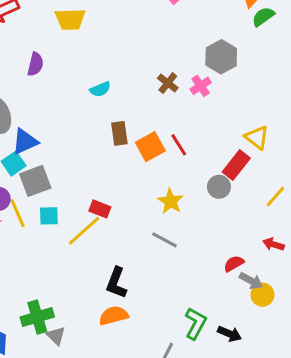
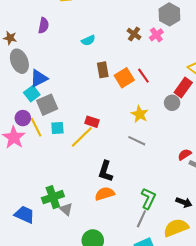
green L-shape: (196, 323) -> (148, 198), moved

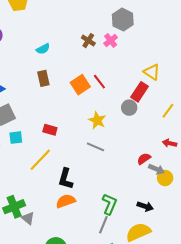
brown rectangle: (103, 70) -> (43, 78), moved
yellow line: (82, 137) -> (40, 160), moved

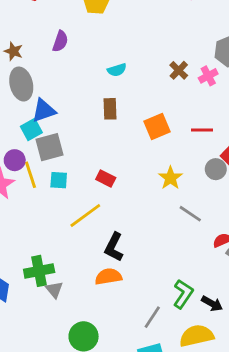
red line: (99, 82) -> (202, 130), moved, turned -63
gray line: (96, 147) -> (190, 214), moved
green L-shape: (109, 204) -> (183, 294), moved

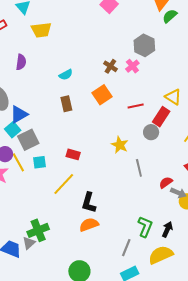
orange square: (157, 126) -> (102, 95), moved
gray line: (190, 214) -> (139, 168), turned 54
gray triangle: (54, 290) -> (29, 243), moved, turned 40
black arrow: (212, 304) -> (167, 229), turned -84

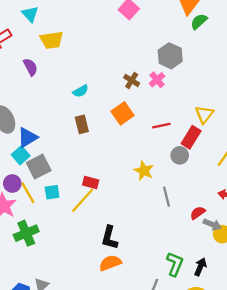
purple semicircle: (21, 62) -> (30, 67), moved, turned -35
yellow triangle: (173, 97) -> (204, 114), turned 36
yellow line: (64, 184) -> (83, 200), moved
green cross: (38, 230) -> (26, 233), moved

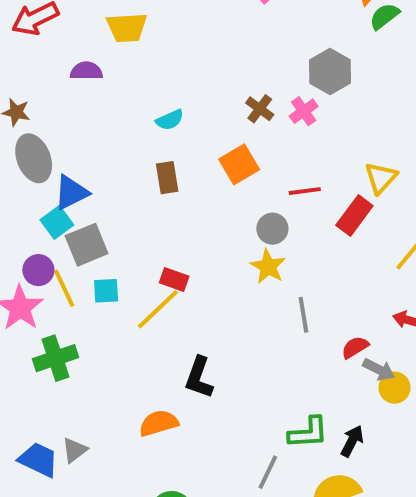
purple semicircle: (30, 67) -> (86, 71), turned -66
gray circle: (180, 155) -> (272, 229), moved
orange semicircle: (110, 263) -> (159, 423), moved
green L-shape: (175, 264) -> (308, 433), turned 60

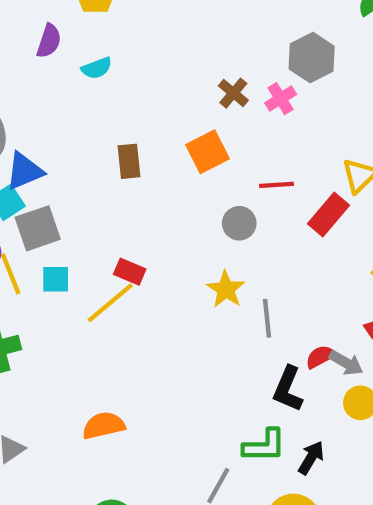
purple semicircle: (86, 71) -> (49, 41), turned 104
cyan semicircle: (170, 120) -> (97, 68), moved
yellow star: (268, 267) -> (226, 289), moved
gray arrow: (379, 369) -> (346, 363), moved
black L-shape: (199, 378) -> (288, 389), moved

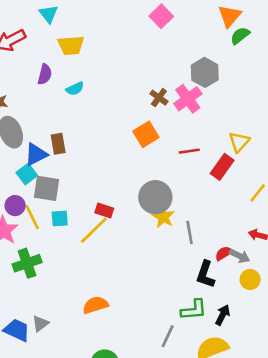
pink cross: (281, 99) -> (188, 99), size x1.5
brown rectangle: (129, 161) -> (58, 144), moved
gray circle: (239, 223) -> (155, 197), moved, size x1.6
gray square: (38, 228) -> (46, 188), turned 32

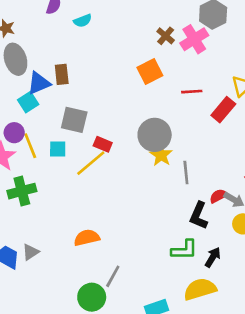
gray square: (46, 188) -> (74, 120), moved
gray line: (168, 336) -> (113, 276), moved

